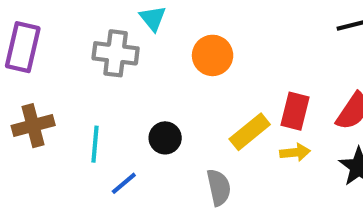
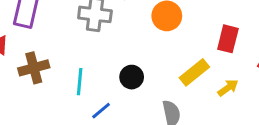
red rectangle: (295, 111) -> (228, 39), moved
yellow arrow: (295, 152) -> (228, 88), turned -30

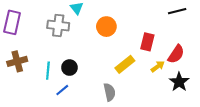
black circle: (132, 77) -> (69, 68), moved
yellow arrow: (228, 88) -> (158, 67), moved

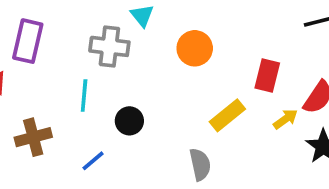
brown cross: (17, 61) -> (33, 137), moved
cyan line: (48, 71) -> (84, 95), moved
blue line: (62, 90) -> (93, 161), moved

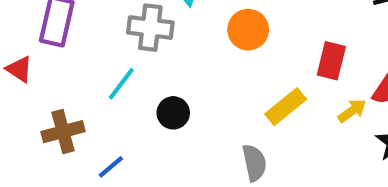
cyan line: (84, 95) -> (121, 84), turned 32
blue line: (93, 161) -> (111, 167), moved

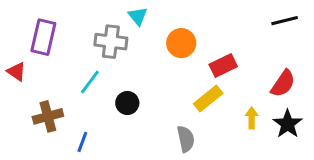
red rectangle: (331, 61) -> (223, 66), moved, turned 50
yellow arrow: (352, 111) -> (252, 118), moved, turned -54
blue line: (111, 167) -> (82, 142), turned -30

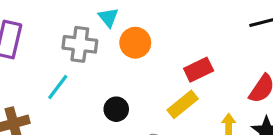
orange circle: (181, 43) -> (135, 43), moved
black circle: (127, 103) -> (116, 109), moved

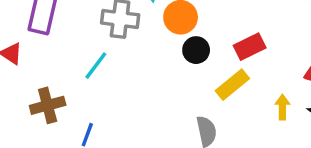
black circle: (116, 109) -> (196, 50), moved

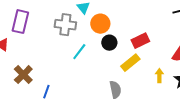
cyan line: (96, 66) -> (79, 52), moved
brown cross: (48, 105) -> (23, 75), turned -30

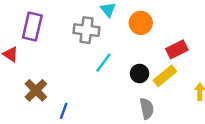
orange circle: (100, 24) -> (141, 23), moved
black circle: (109, 43) -> (140, 73), moved

